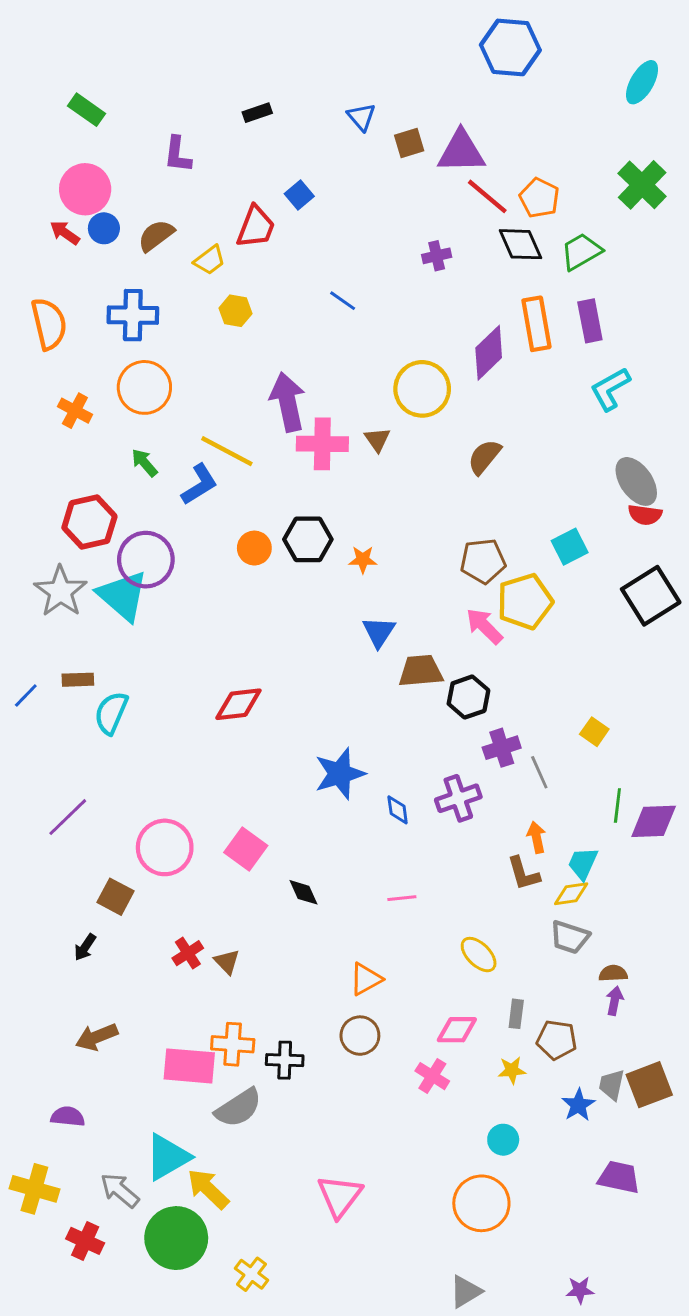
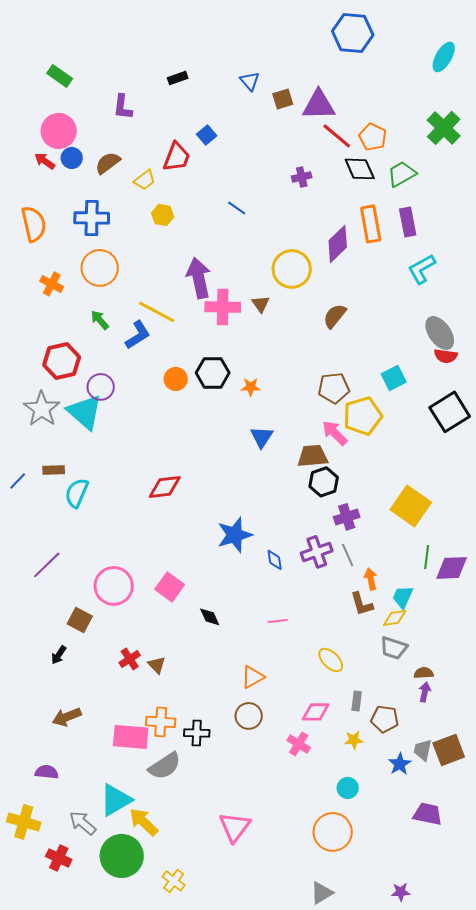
purple circle: (146, 560) -> (101, 387), size x0.7
brown trapezoid: (421, 671) -> (313, 456), moved
yellow square: (594, 732) -> (411, 506), size x2.0
gray line: (539, 772) -> (348, 555), moved

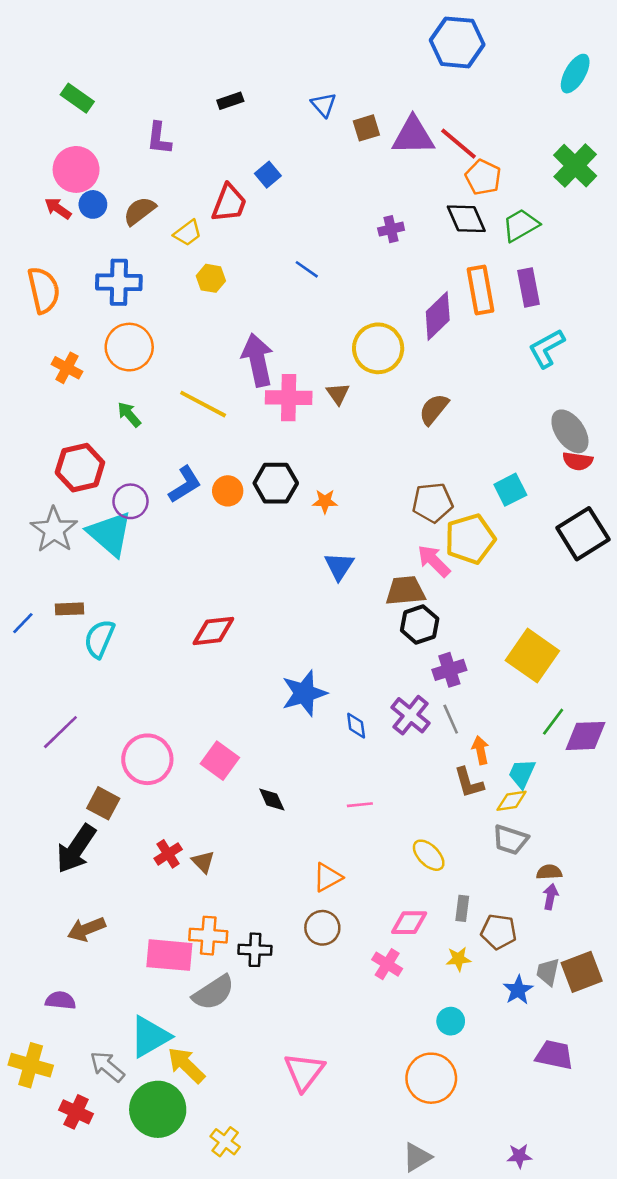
red line: (337, 136) -> (458, 144), moved
blue L-shape: (138, 335) -> (185, 484), moved
purple cross: (317, 552) -> (410, 715), turned -32
green line: (427, 557) -> (553, 722), turned 30
black arrow: (59, 655) -> (76, 849), size x2.0

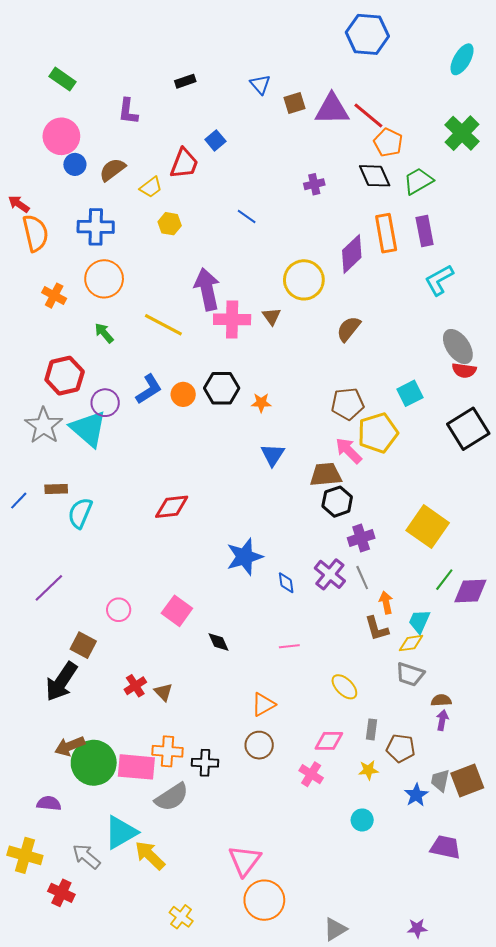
red arrow: (58, 208) -> (19, 204), moved
pink circle: (147, 759) -> (119, 610), size x0.6
orange circle: (431, 1078) -> (264, 900), moved
green circle: (158, 1109) -> (94, 763), moved

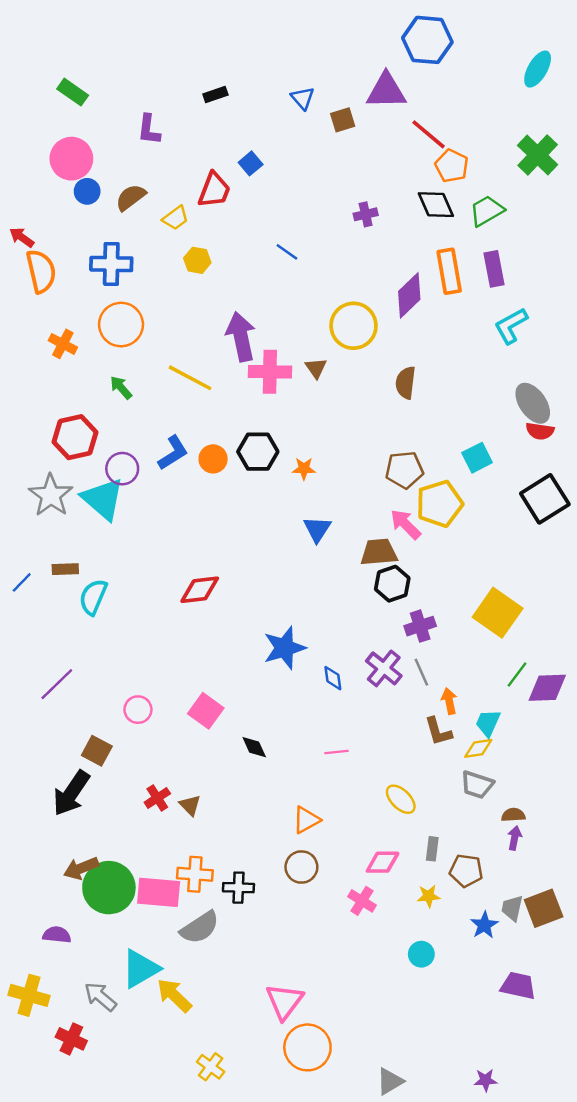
purple triangle: (332, 109) -> (386, 91), moved
brown semicircle: (349, 329) -> (406, 383), turned -32

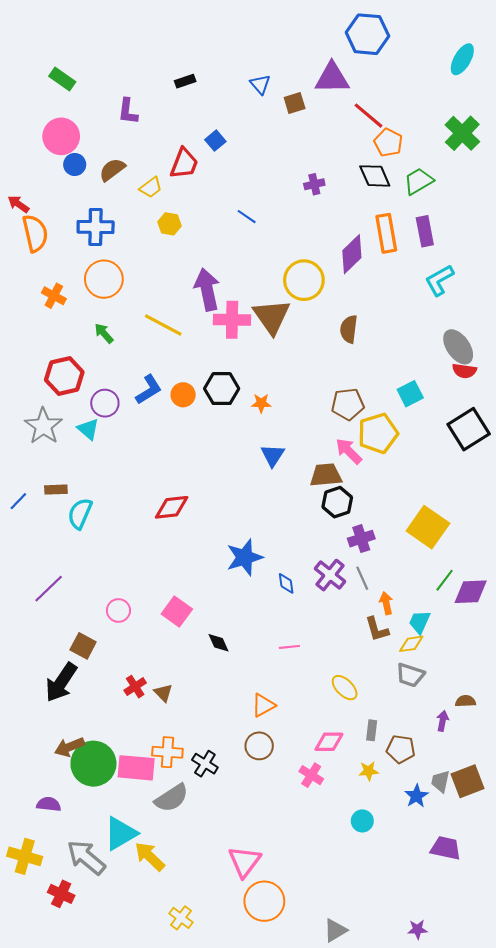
brown triangle: (316, 368) -> (272, 317), size x2.0
cyan triangle: (103, 499) -> (88, 429), size x0.6
brown semicircle: (513, 815) -> (465, 701), moved
black cross: (238, 888) -> (205, 764), turned 30
gray arrow: (100, 997) -> (86, 857), size x1.4

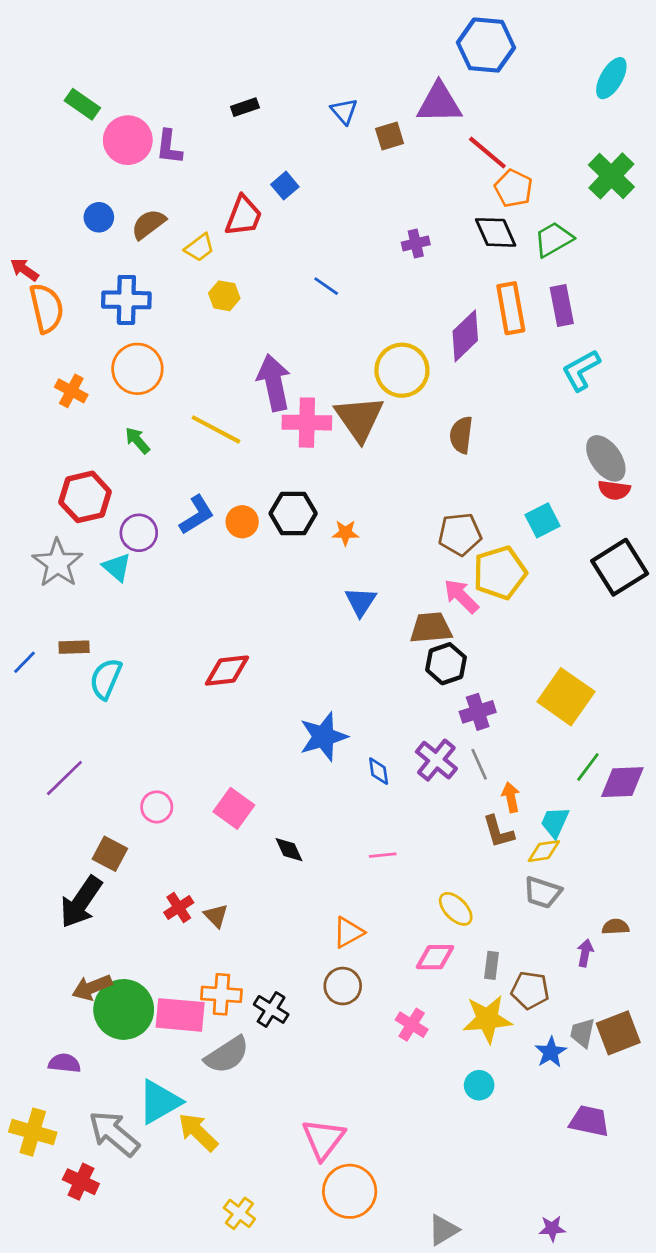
pink circle: (61, 136) -> (128, 140), moved
pink diamond: (329, 742) -> (435, 957), moved
yellow star: (369, 771) -> (487, 1019), size x1.8

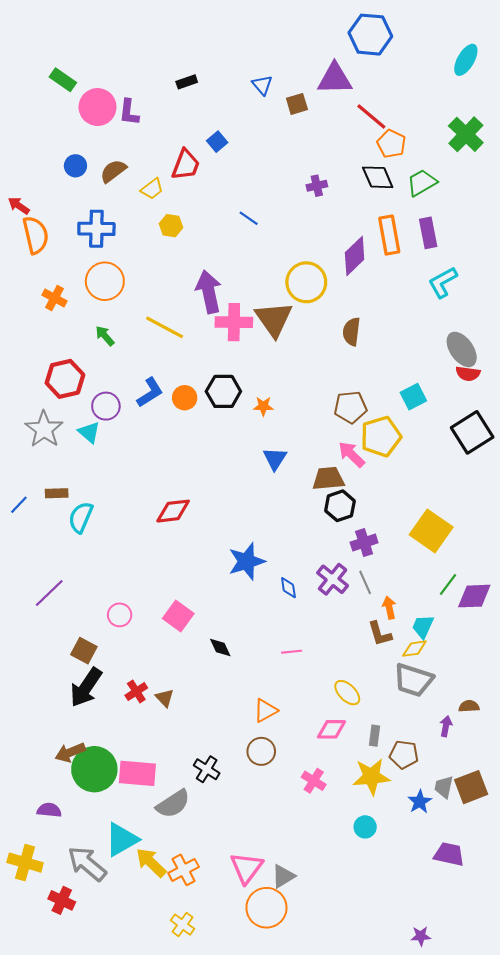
gray trapezoid: (542, 892) -> (413, 680), size x1.4
black arrow: (81, 902) -> (86, 687), moved
orange cross: (221, 994) -> (184, 870), moved, turned -32
gray triangle: (443, 1230) -> (283, 876), moved

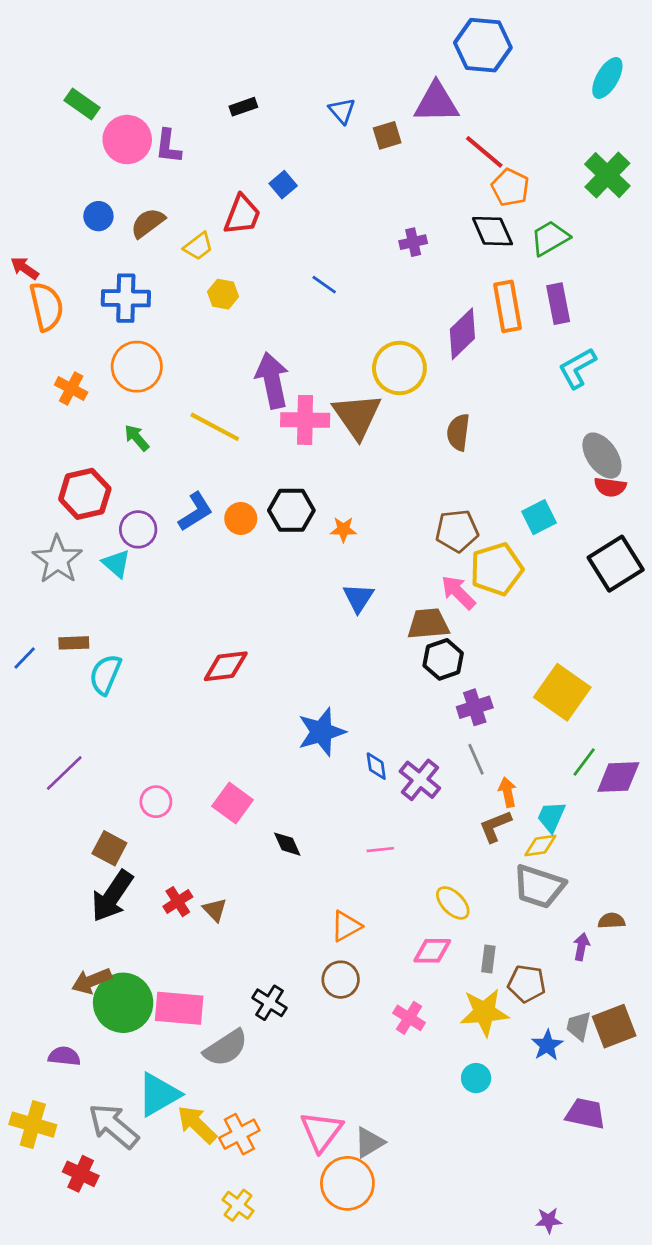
purple cross: (333, 579) -> (420, 780), moved
brown L-shape: (380, 634) -> (495, 826), turned 84

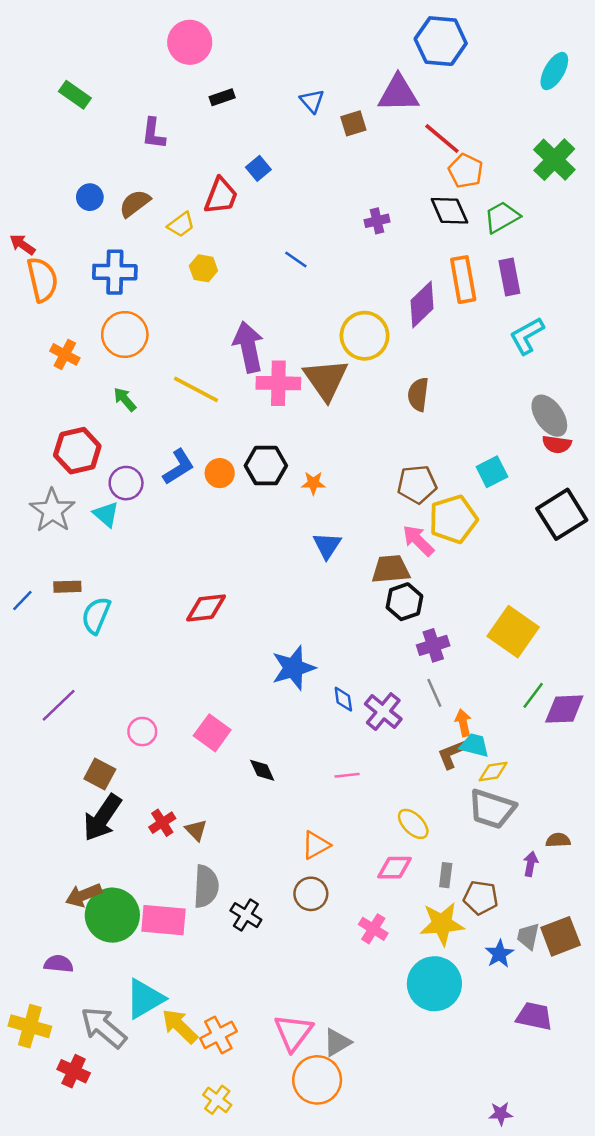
pink circle: (127, 140) -> (190, 42), moved
cyan trapezoid: (551, 817) -> (474, 745), moved, turned 80
gray semicircle: (226, 1048) -> (206, 886), moved, turned -54
cyan circle: (476, 1078) -> (434, 984), size x2.0

